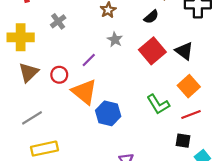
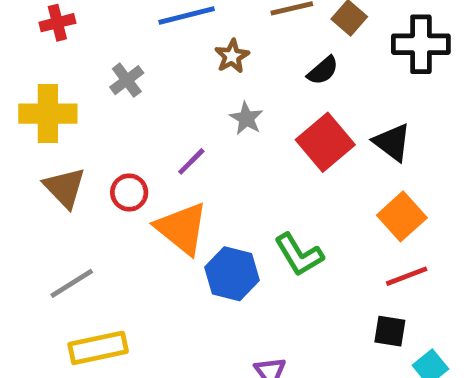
brown triangle: (29, 72) -> (65, 188), turned -30
green L-shape: (158, 104) -> (299, 255), moved

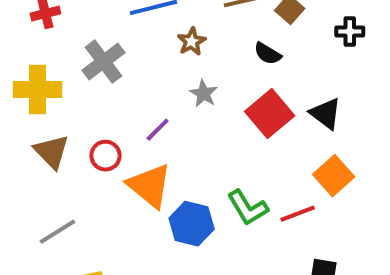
black cross: (421, 44) -> (350, 32), size x0.6
black semicircle: (323, 71) -> (268, 54), turned 72
gray cross: (127, 80) -> (104, 62), size x1.5
red line: (407, 276) -> (298, 214), moved

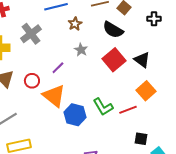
black semicircle: (268, 54) -> (113, 30), size x1.5

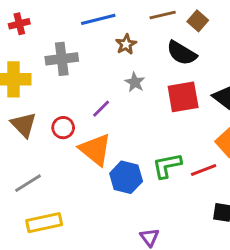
gray cross: (31, 34) -> (62, 59), turned 30
red square: (114, 60) -> (183, 97), turned 30
green L-shape: (103, 107) -> (167, 166), turned 110

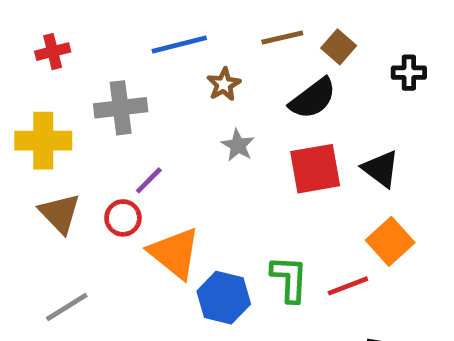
black semicircle: (182, 53) -> (313, 98), turned -68
purple line: (101, 109) -> (149, 180), moved
green L-shape: (167, 166) -> (289, 279), turned 104

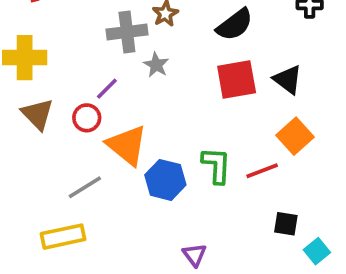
gray cross: (121, 108) -> (127, 32), moved
gray star: (238, 145) -> (156, 65), moved
gray line: (67, 307) -> (85, 187), moved

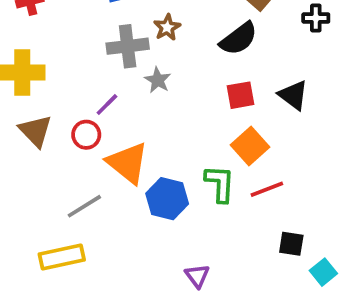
red square: (237, 79) -> (241, 95), size x0.7
orange square: (295, 136) -> (250, 146), moved

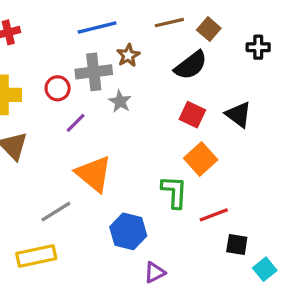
red square: (241, 95) -> (192, 115), turned 35
red circle: (86, 135) -> (58, 88), moved
red line: (267, 189) -> (214, 215), moved
blue hexagon: (167, 199) -> (128, 231), moved
purple triangle: (197, 276) -> (155, 272), turned 40

